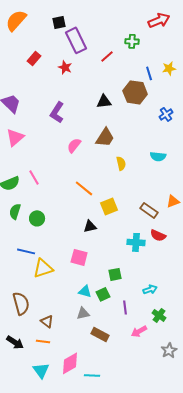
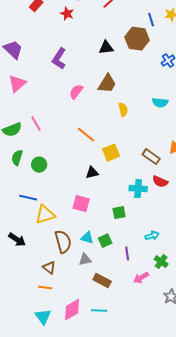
green square: (115, 274) -> (119, 213), moved
brown semicircle: (21, 303) -> (63, 242), moved
black arrow: (15, 342) -> (17, 240), moved
cyan line: (92, 375) -> (99, 311), moved

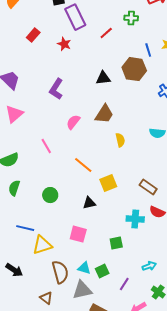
pink line: (36, 124) -> (46, 146), moved
green circle: (39, 165) -> (50, 195), moved
purple line: (127, 254) -> (124, 284), turned 40
gray triangle: (85, 260) -> (82, 290), size x1.5

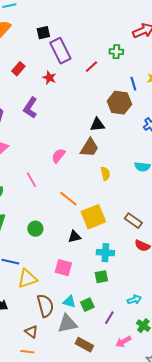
black triangle: (103, 78) -> (97, 125), moved
purple L-shape: (56, 89) -> (30, 108), moved
yellow square: (108, 183) -> (93, 217), size x1.4
cyan cross: (135, 219) -> (105, 253), moved

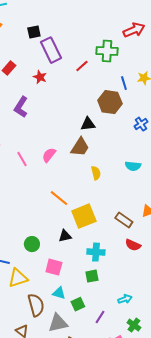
green cross: (116, 52) -> (107, 51), size x1.5
pink line: (31, 180) -> (22, 159), moved
green circle: (35, 229) -> (32, 244), moved
cyan triangle: (69, 302) -> (59, 293), moved

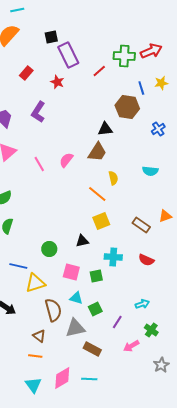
red arrow: (134, 30) -> (151, 51), moved
orange line: (59, 198) -> (97, 194), moved
yellow square: (84, 216) -> (101, 221), size x0.7
red semicircle: (133, 245) -> (146, 260), moved
green square: (92, 276) -> (96, 276), moved

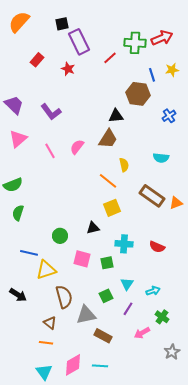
purple L-shape: (38, 112) -> (51, 112), moved, turned -70
brown rectangle: (141, 225) -> (152, 196), moved, size x1.4
cyan triangle: (76, 298) -> (127, 284), moved, turned 48

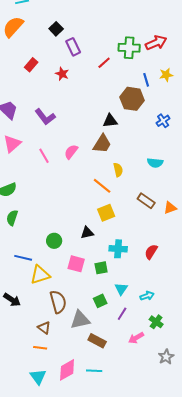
black square: (62, 24) -> (56, 29), turned -32
purple rectangle: (79, 42) -> (73, 47), size x0.7
brown rectangle: (152, 196) -> (146, 201), size x0.7
red semicircle: (157, 247) -> (151, 252), turned 98

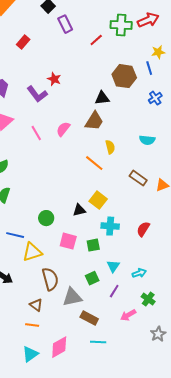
red star: (62, 74) -> (54, 79), moved
blue line: (146, 80) -> (149, 68), moved
yellow square: (106, 213) -> (98, 200), moved, turned -30
cyan line: (94, 371) -> (98, 342), moved
cyan triangle: (38, 377) -> (30, 354), turned 30

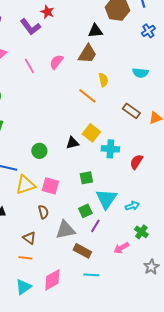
cyan cross: (110, 226) -> (110, 149), moved
pink square: (68, 241) -> (50, 186), moved
cyan triangle: (113, 266) -> (106, 199), size x1.6
brown semicircle: (50, 279) -> (43, 212), size x0.6
purple line: (114, 291) -> (95, 226), moved

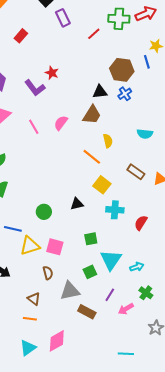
blue cross: (148, 31) -> (125, 94), moved
yellow square: (91, 133) -> (102, 185), moved
purple line: (95, 226) -> (110, 295), moved
cyan line: (91, 275) -> (126, 354), moved

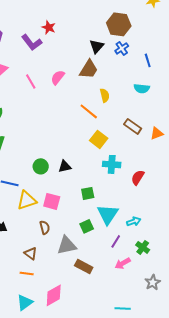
blue line: (147, 62) -> (148, 60), moved
black triangle: (100, 92) -> (97, 46), turned -42
black triangle: (77, 204) -> (65, 166), moved
purple line: (110, 295) -> (116, 241), moved

